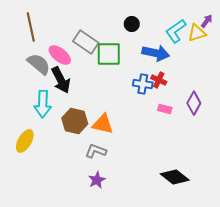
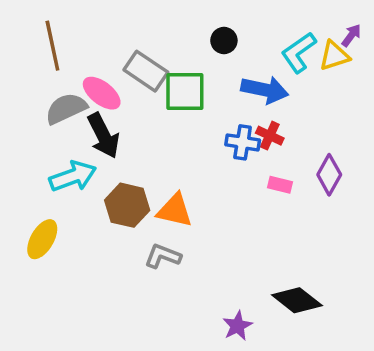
gray semicircle: (39, 64) -> (66, 108), turned -65
cyan arrow: (43, 104) -> (73, 176), turned -112
purple star: (97, 180) -> (238, 326), moved

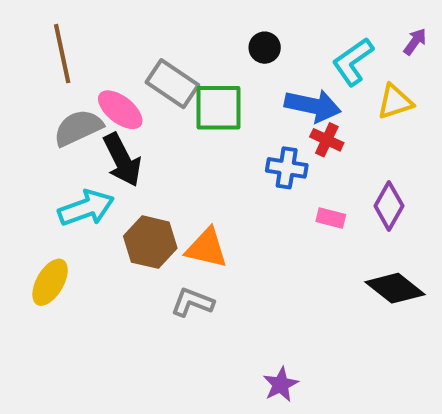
yellow triangle: (334, 56) -> (395, 102), moved
red cross: (270, 136) -> (327, 140), moved
black diamond: (297, 300) -> (395, 288), moved

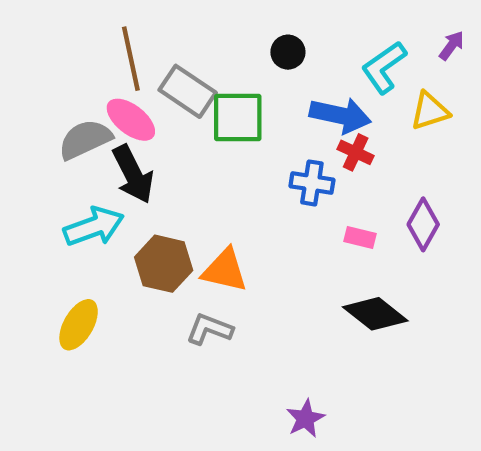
brown line: (62, 54) -> (131, 59), moved
yellow ellipse: (50, 282) -> (79, 325), moved
black diamond: (395, 288) -> (375, 314), moved

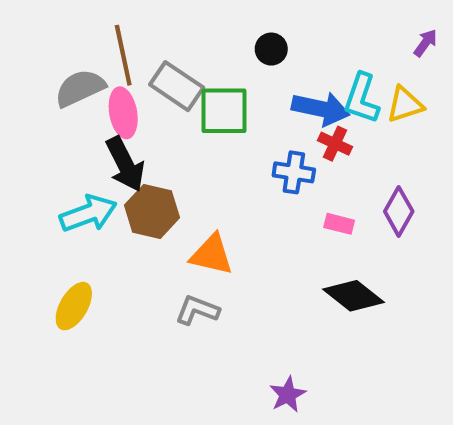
cyan L-shape: (384, 67) -> (362, 98), moved, turned -36
pink ellipse: (131, 120) -> (123, 113), turned 42
gray semicircle: (85, 139) -> (80, 88), moved
brown hexagon: (164, 264) -> (152, 211), moved

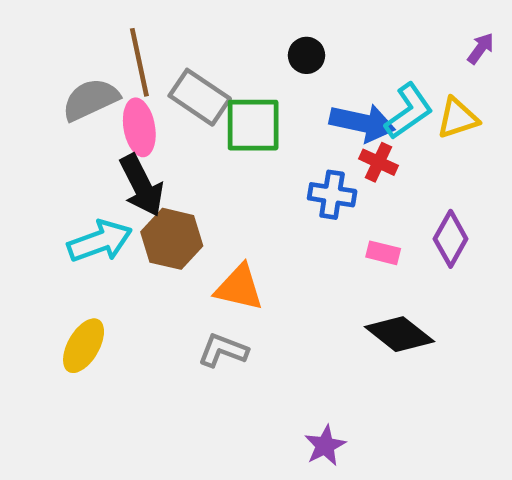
cyan L-shape: (362, 98) -> (409, 111), turned -144

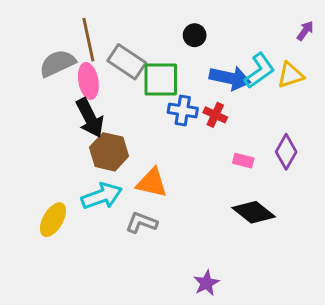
red cross: (379, 162) -> (215, 115), moved
blue cross: (332, 195) -> (183, 110), moved
cyan arrow: (100, 241) -> (102, 196), moved

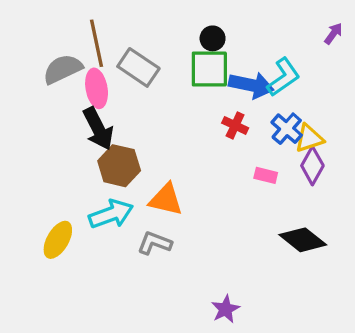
yellow triangle: (290, 75) -> (309, 138), moved
green square: (161, 79) -> (209, 69), moved
blue cross: (183, 110) -> (287, 129), moved, turned 32
black diamond: (254, 212) -> (303, 240), moved

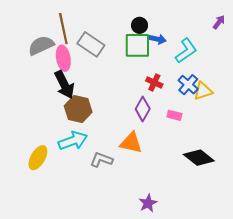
blue arrow: (251, 85) -> (158, 39), moved, size x0.6
purple diamond: (312, 166) -> (143, 109), moved
orange triangle: (166, 200) -> (131, 143), moved

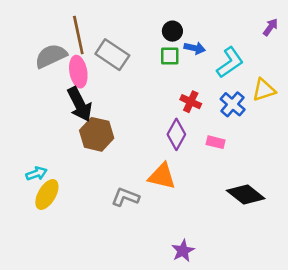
green square: (137, 45) -> (170, 56), size x0.6
yellow triangle: (203, 91) -> (264, 90), moved
cyan arrow: (73, 141) -> (36, 174), moved, size x0.6

